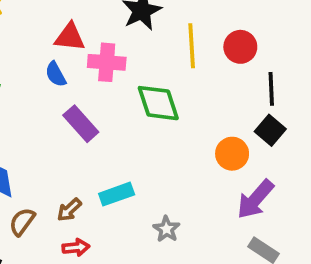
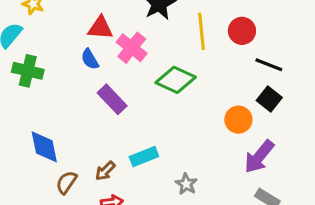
pink cross: (107, 62) -> (132, 48), turned 36
black line: (271, 89) -> (269, 65), turned -64
green diamond: (158, 103) -> (176, 80), turned -45

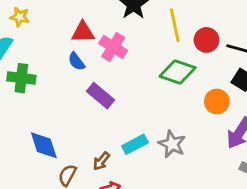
red circle: (242, 31) -> (206, 40), moved
green diamond: (176, 80) -> (178, 72), moved
gray star: (186, 184) -> (172, 144), moved, size x1.4

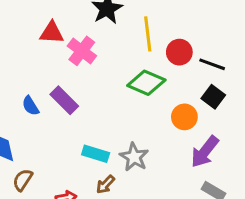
blue semicircle: (76, 61) -> (30, 106), moved
cyan rectangle: (135, 144) -> (96, 154), turned 40
brown arrow: (101, 161) -> (105, 184), moved

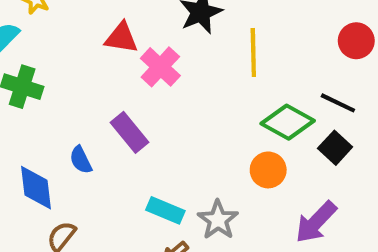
red circle: (179, 52) -> (356, 41), moved
green diamond: (146, 83) -> (288, 122), moved
blue semicircle: (30, 106) -> (81, 160), moved
orange circle: (184, 117) -> (268, 170), moved

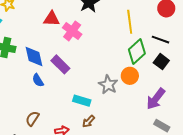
yellow line: (253, 52) -> (130, 22), moved
green diamond: (288, 122) -> (137, 51), turned -65
blue diamond: (36, 188) -> (34, 56), moved
gray star: (218, 220) -> (108, 85), moved

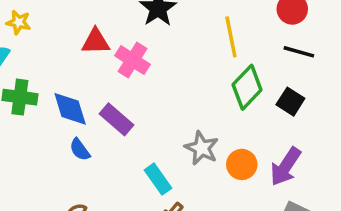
black line: (160, 40) -> (299, 52), moved
orange circle: (130, 76) -> (242, 164), moved
cyan rectangle: (82, 101) -> (158, 179), turned 42

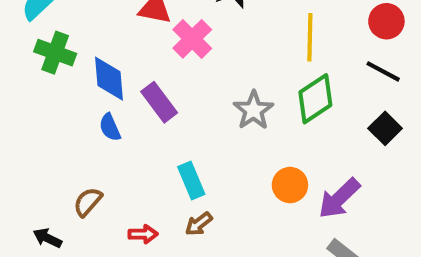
black square: (290, 102) -> (385, 128), moved
gray star: (202, 148) -> (253, 110), moved

